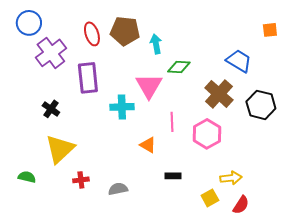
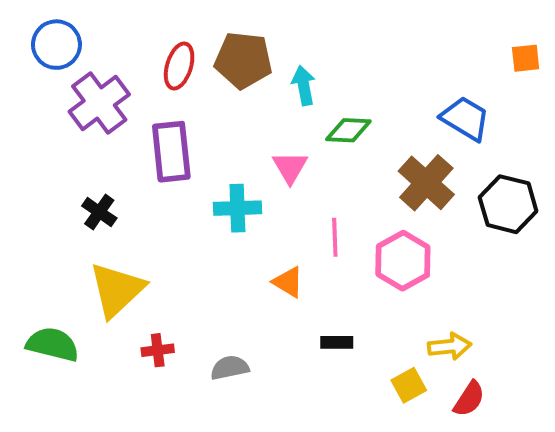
red ellipse: (92, 34) -> (179, 66), turned 35
pink triangle: (149, 86) -> (290, 167), size x0.7
green semicircle: (27, 177) -> (53, 344), size x1.5

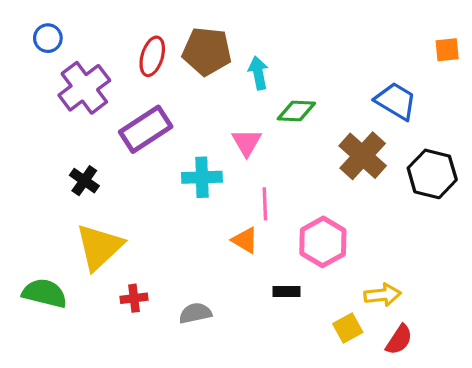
blue circle: (56, 45) -> (48, 38), size x0.7
purple rectangle: (171, 152) -> (146, 129), turned 63
pink line: (335, 237) -> (265, 204), moved
pink hexagon: (403, 261) -> (323, 242), moved

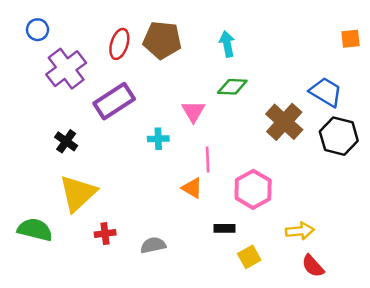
cyan arrow: (258, 73) -> (227, 44), moved
blue trapezoid: (396, 101) -> (326, 92), moved
cyan cross: (202, 177) -> (158, 139), size x0.7
yellow square: (348, 328) -> (249, 257), moved
red semicircle: (399, 340) -> (313, 266), turned 105

